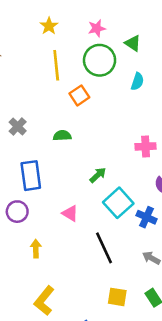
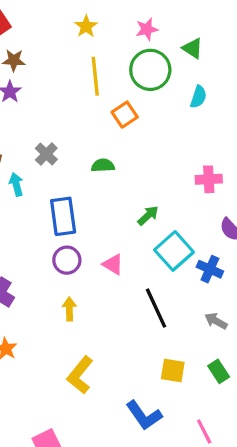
purple circle: (17, 212) -> (67, 260), moved

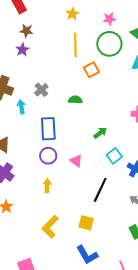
cyan square: (174, 251) -> (114, 156), size x0.7
black line: (156, 308) -> (100, 190), turned 45
yellow square: (173, 370) -> (86, 223), moved

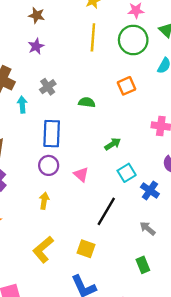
purple star: (22, 50) -> (36, 46), moved
orange square: (91, 70) -> (126, 86), moved

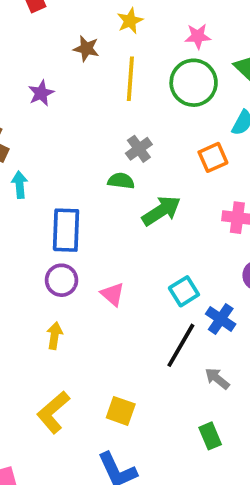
brown star: (37, 15) -> (86, 49), moved
orange square: (126, 86) -> (213, 157), moved
gray cross: (48, 87) -> (139, 149), moved
green arrow: (113, 144) -> (161, 211), moved, size x1.5
black line: (106, 211) -> (181, 345), moved

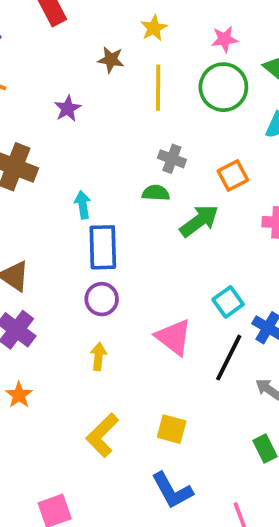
gray cross: (139, 149) -> (172, 159), turned -30
orange square: (213, 157) -> (233, 176), moved
cyan arrow: (20, 185) -> (83, 205), moved
pink triangle: (113, 294) -> (174, 337), moved, size x1.5

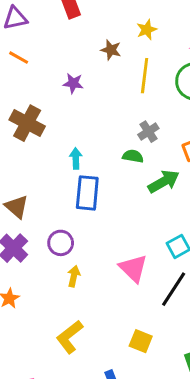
purple star: (68, 108) -> (73, 83), turned 30
gray cross: (172, 159) -> (148, 132), turned 30
purple circle: (102, 299) -> (61, 243), moved
yellow square: (172, 429) -> (141, 341), moved

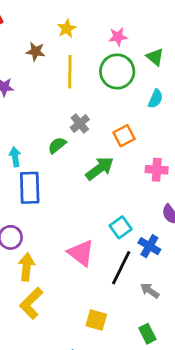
green semicircle: (133, 156) -> (57, 145), moved, turned -42
yellow arrow: (74, 276) -> (26, 267), size x1.4
yellow L-shape: (70, 337) -> (31, 303), moved

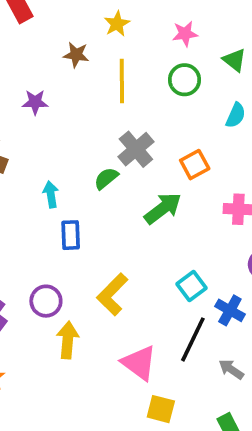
green circle: (117, 71) -> (184, 80), size x0.7
gray cross: (80, 124) -> (136, 149), size x1.4
blue rectangle: (30, 188) -> (71, 235), size x0.7
pink triangle: (81, 253) -> (139, 363), moved
yellow L-shape: (31, 303) -> (112, 294), moved

